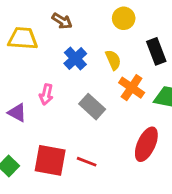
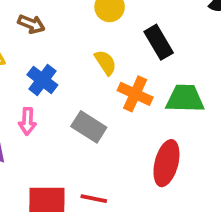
blue cross: (75, 59) -> (42, 80), moved

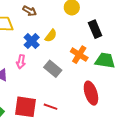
yellow semicircle: (105, 63) -> (51, 36), moved, turned 64
red ellipse: (166, 163) -> (91, 93), turned -40

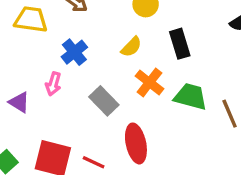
yellow semicircle: (51, 36) -> (131, 47), moved
red ellipse: (91, 93) -> (136, 143), moved

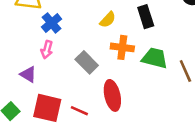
blue cross: (74, 52) -> (52, 23), moved
orange cross: (149, 82) -> (122, 47), turned -30
purple triangle: (19, 102) -> (28, 74), moved

